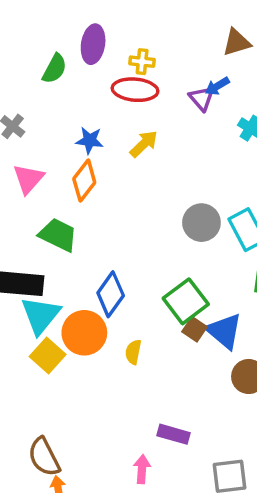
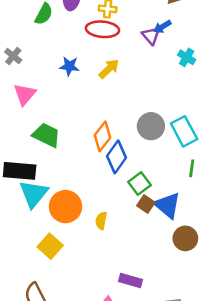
orange diamond: (84, 181) -> (102, 136), moved
blue diamond: (111, 294) -> (117, 157), moved
green square: (186, 301) -> (139, 184), size x0.7
yellow square: (48, 355) -> (50, 246), moved

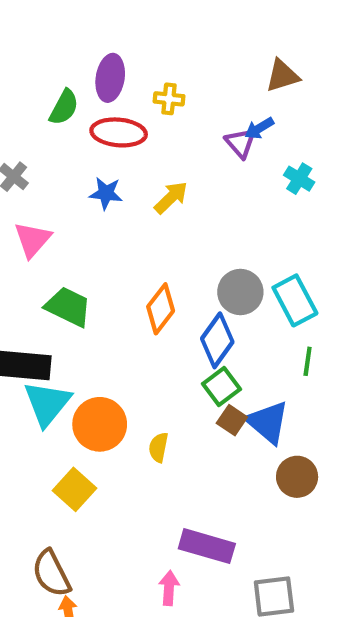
red ellipse: (102, 29) -> (119, 132), moved
blue diamond: (117, 157) -> (217, 340), moved
purple rectangle: (131, 281) -> (207, 546), size x1.4

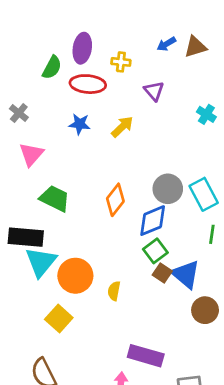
blue arrow: (259, 128) -> (166, 44), moved
purple triangle: (240, 143) -> (154, 91), moved
blue diamond: (217, 340) -> (153, 221), turned 32

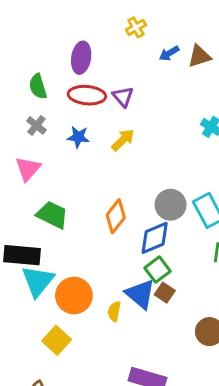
yellow cross: (121, 62) -> (136, 27), moved, turned -36
green semicircle: (52, 67) -> (38, 86), moved, turned 135
purple triangle: (154, 91) -> (123, 97), moved
gray cross: (19, 113) -> (36, 125), moved
blue triangle: (186, 274) -> (140, 294), moved

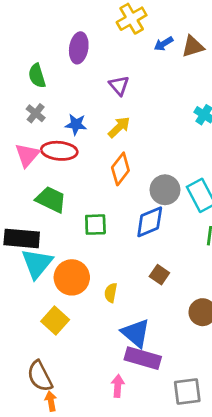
yellow cross: (136, 27) -> (132, 19), size x1.5
red ellipse: (87, 95) -> (59, 151), moved
orange diamond: (116, 216) -> (120, 169), moved
green square: (158, 270) -> (95, 225), moved, turned 35
blue triangle: (140, 294) -> (136, 333), moved

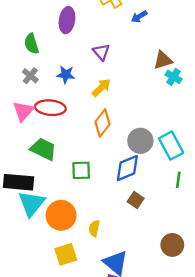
brown triangle: (193, 47) -> (163, 60), moved
blue star: (76, 124) -> (66, 75), moved
brown square: (159, 275) -> (136, 200), moved
yellow square: (55, 321) -> (66, 254), moved, turned 30

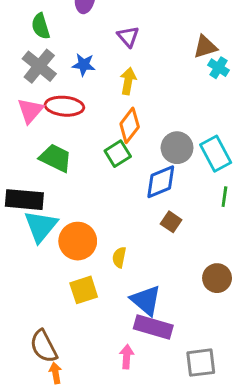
gray cross: (30, 76) -> (39, 66), size x1.6
yellow arrow: (101, 88) -> (128, 81), turned -36
green square: (81, 170) -> (118, 154), moved, turned -30

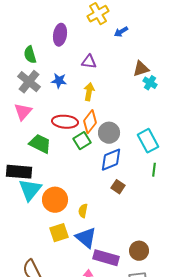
purple triangle: (128, 37) -> (89, 62), turned -42
red ellipse: (64, 106) -> (65, 122), moved
gray circle: (177, 148) -> (109, 133), moved
brown circle: (217, 278) -> (139, 251), moved
blue triangle: (146, 300) -> (86, 238), moved

